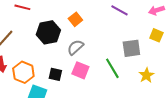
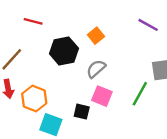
green line: (112, 68) -> (140, 94), turned 60
black square: (55, 74) -> (82, 112), moved

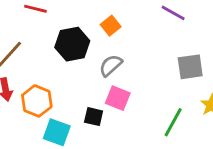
green line: (140, 94) -> (173, 122), moved

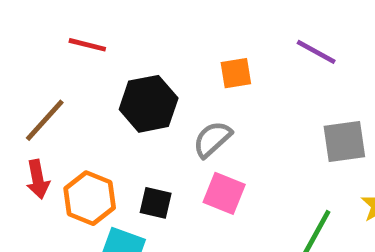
orange square: (111, 26) -> (236, 73), moved, turned 30
black square: (94, 117) -> (156, 203), moved

